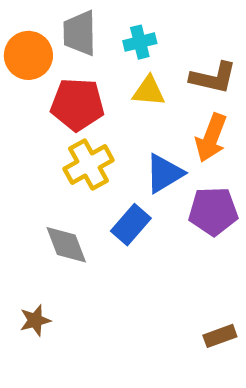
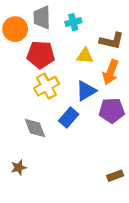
yellow triangle: (149, 91) -> (85, 56), moved

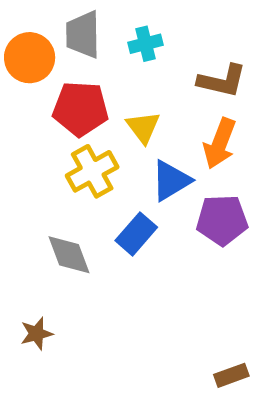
yellow triangle: (85, 56) -> (143, 127), moved, turned 48
brown rectangle: (115, 176) -> (231, 375), moved

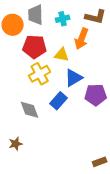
brown L-shape: (222, 81) -> (96, 17), moved
yellow triangle: (143, 127) -> (62, 55), turned -42
orange arrow: (220, 143) -> (82, 39), moved

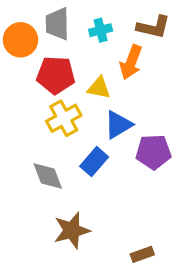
brown star: (16, 144) -> (72, 230), moved, size x1.6
brown rectangle: (100, 162) -> (142, 254), moved

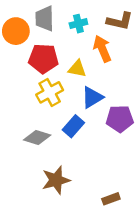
orange arrow: (131, 62) -> (102, 49), turned 136
gray diamond: (48, 176) -> (37, 138), turned -52

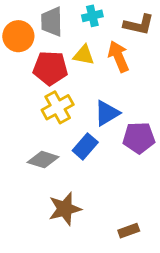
cyan cross: (78, 24) -> (92, 16), moved
yellow triangle: (77, 69) -> (84, 55), moved

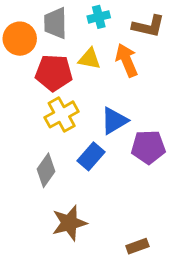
gray diamond: (43, 160) -> (46, 170), turned -72

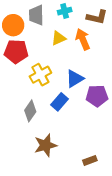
yellow triangle: (89, 59) -> (59, 38), turned -35
red pentagon: (54, 73) -> (16, 51), moved

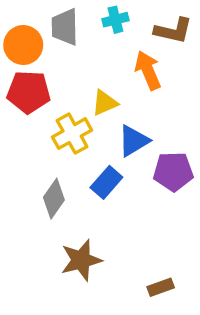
yellow triangle: (59, 38) -> (105, 103), moved

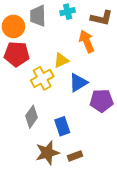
blue rectangle: (106, 182) -> (62, 126), moved, turned -60
brown rectangle: (161, 287) -> (75, 156), moved

